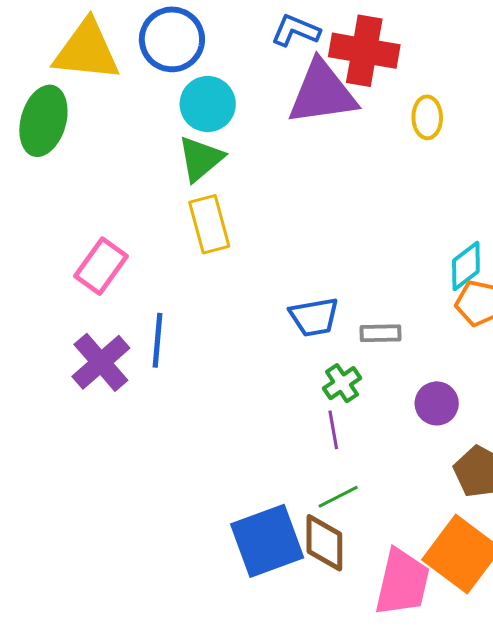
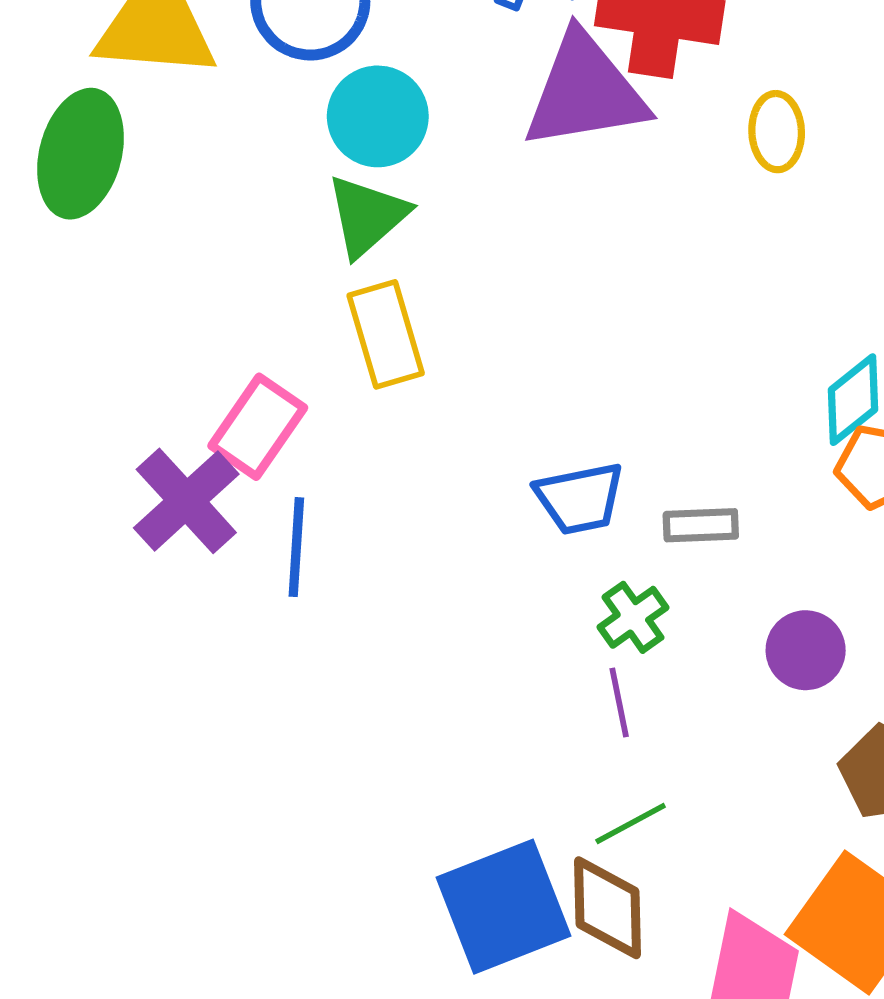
pink rectangle: (101, 266) -> (258, 427), moved
purple cross: (101, 362) -> (186, 501), moved

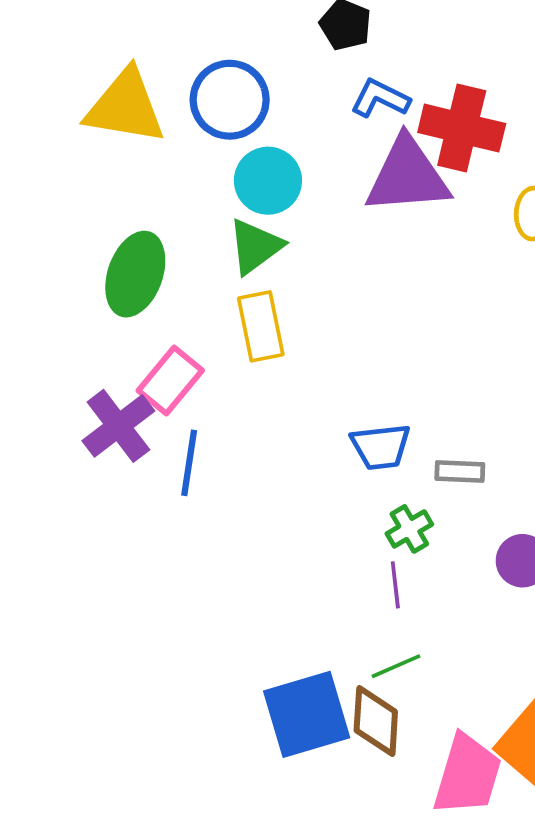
green ellipse: (81, 154) -> (135, 274), moved

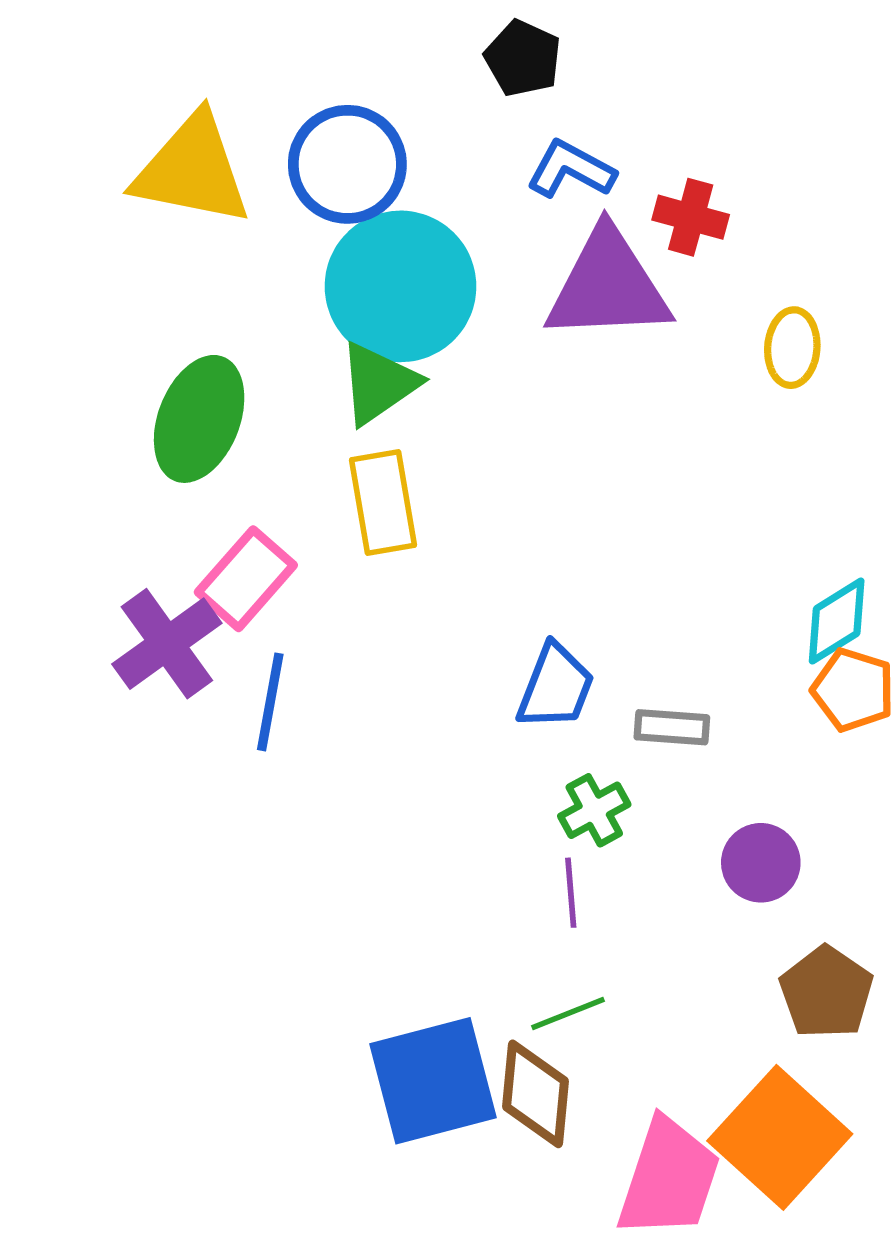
red cross: (462, 128) -> (691, 217), size x0.6
cyan circle: (268, 181) -> (400, 286), size x1.5
blue trapezoid: (381, 447) -> (556, 687), turned -64

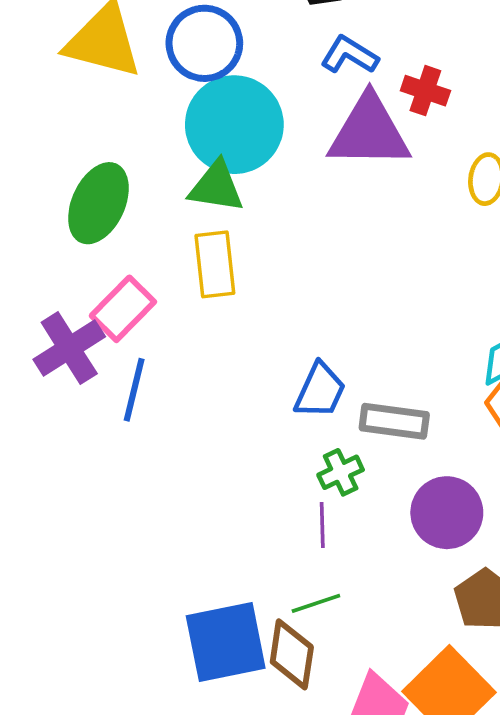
green triangle: (378, 383) -> (216, 187), turned 40
gray rectangle: (672, 727) -> (394, 421), size x1.4
purple circle: (761, 863) -> (447, 513), size x1.4

